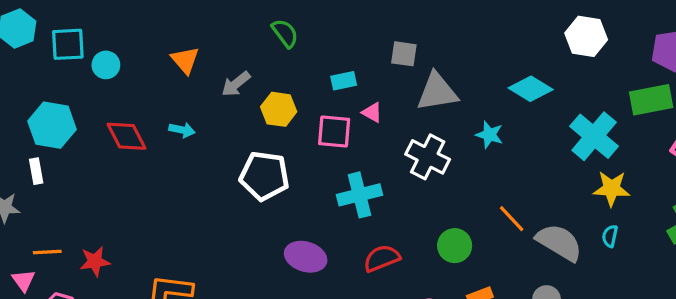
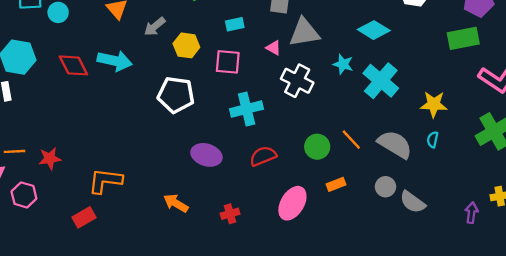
pink triangle: (372, 112) -> (274, 48), moved
cyan arrow: (182, 130) -> (115, 61), size x1.8
cyan cross: (594, 136) -> (381, 81), moved
orange line: (512, 219) -> (351, 140), moved

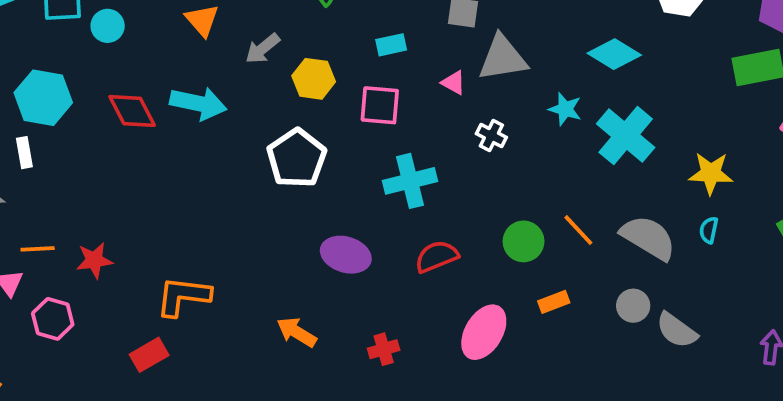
white cross: (297, 81) -> (491, 136), size x0.6
white pentagon: (176, 95) -> (297, 158), turned 30

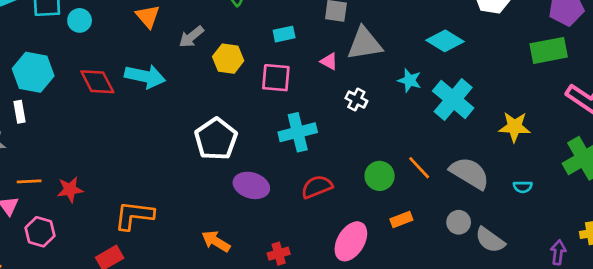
white pentagon: (297, 158) -> (216, 139), moved
cyan semicircle: (709, 230) -> (523, 187), moved, turned -102

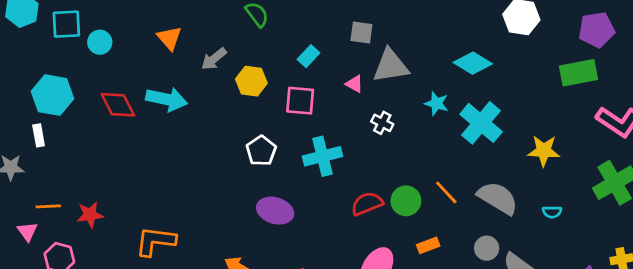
cyan rectangle: (284, 34) -> (308, 56), turned -35
white pentagon: (216, 139) -> (261, 151), moved, size x0.7
red semicircle: (317, 187) -> (367, 204), moved

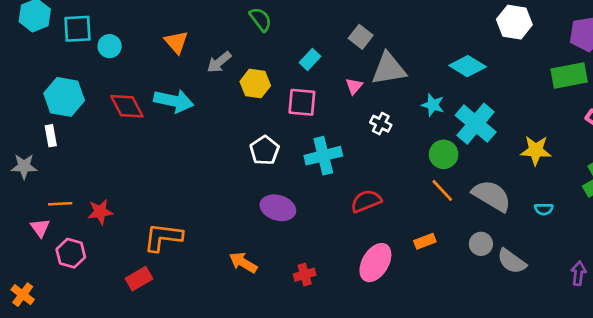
gray square: (361, 32) -> (361, 37), turned 30
pink triangle: (354, 84) -> (354, 86), turned 42
green circle: (406, 201) -> (444, 154), moved

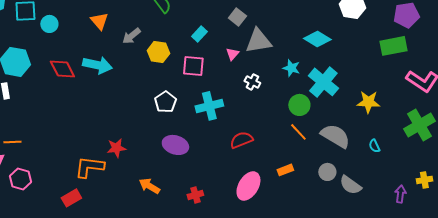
cyan semicircle: (544, 209) -> (374, 146), turned 64
red star: (100, 212) -> (116, 148), moved

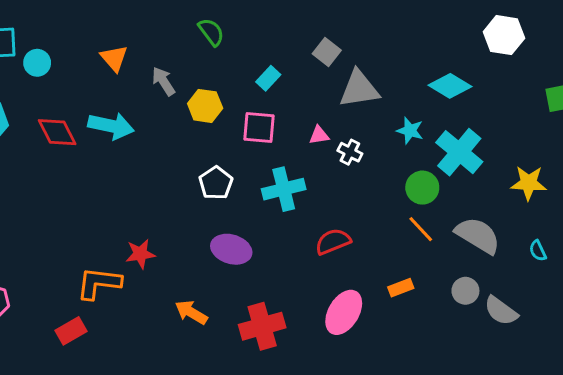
gray arrow: (131, 36) -> (163, 81), turned 96
pink triangle: (232, 54) -> (319, 135), moved, turned 40
red cross: (195, 195) -> (262, 326), size x1.8

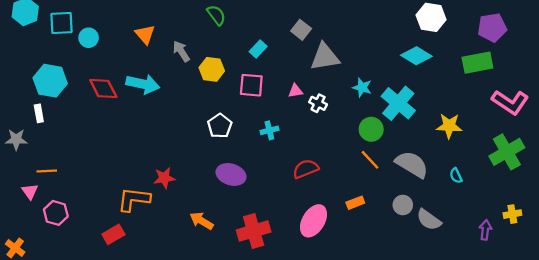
cyan diamond: (450, 86) -> (416, 56), moved
cyan cross: (284, 189) -> (269, 130), size x0.6

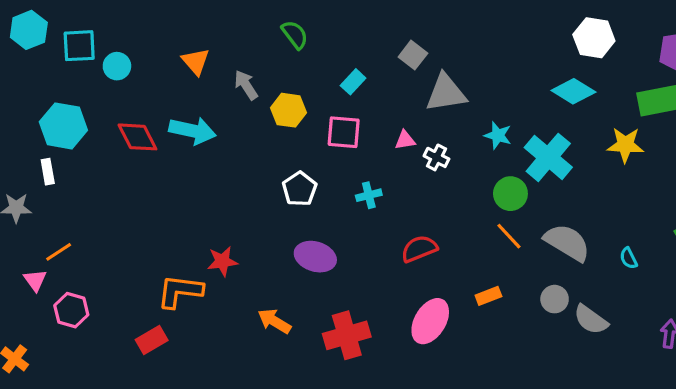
yellow star: (449, 126) -> (625, 145), moved
orange line: (47, 171) -> (59, 252), turned -30

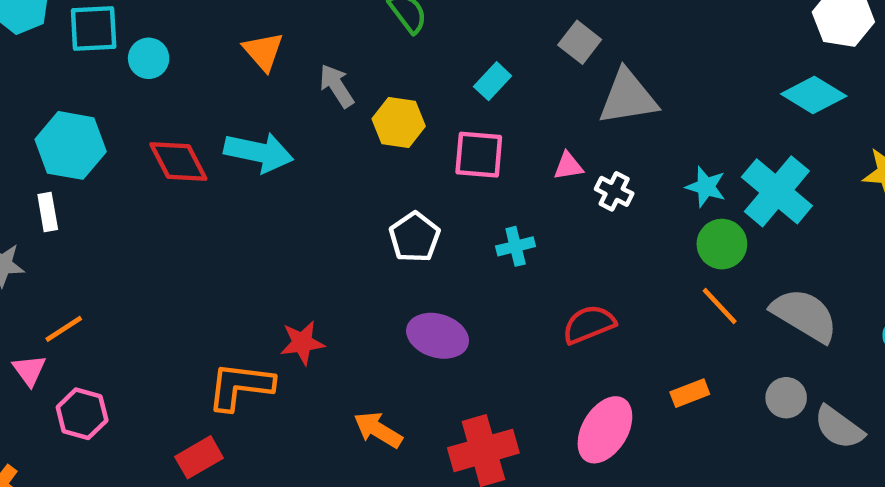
cyan star: (498, 135) -> (706, 187), moved

